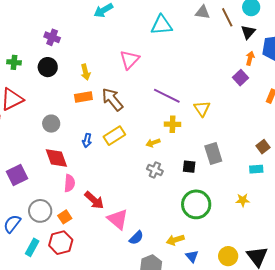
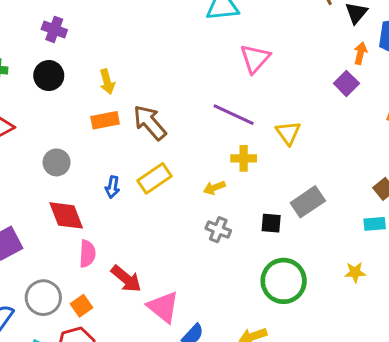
pink triangle: (130, 60) -> (255, 59), moved
gray rectangle: (213, 154) -> (308, 202), turned 75

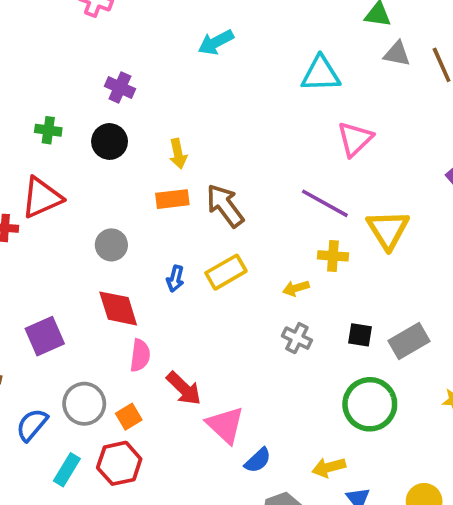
yellow triangle: (288, 133) -> (388, 230), size x1.4
gray rectangle: (308, 202) -> (409, 341), moved

